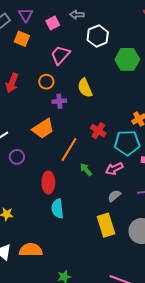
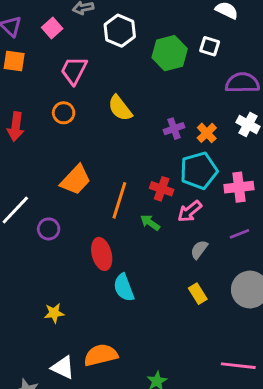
purple cross: (59, 101) -> (174, 129), moved
red cross: (98, 131) -> (162, 189), moved
yellow rectangle: (106, 225) -> (198, 294), size x0.6

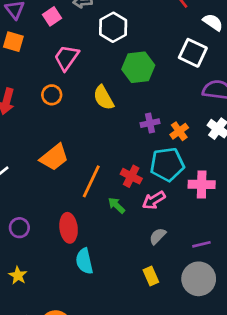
white square: (210, 46) -> (193, 53), size x1.5
green hexagon: (170, 53) -> (138, 67), moved
purple circle: (49, 229) -> (19, 228), moved
purple line: (239, 234) -> (201, 244), moved
yellow star: (54, 313) -> (18, 276), turned 30

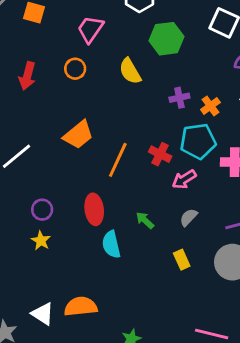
green arrow: (116, 205) -> (145, 220), moved
yellow star: (18, 276) -> (41, 241), moved

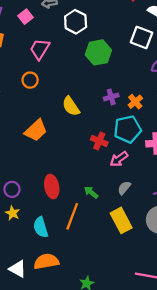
yellow semicircle: (130, 71) -> (71, 106), moved
orange line: (118, 160) -> (72, 216), moved
cyan semicircle: (111, 244) -> (41, 227), moved
yellow rectangle: (182, 260) -> (121, 220), size x1.6

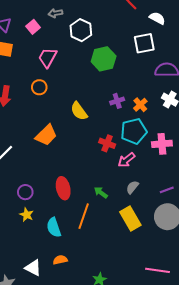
white square: (142, 37) -> (144, 43), turned -30
orange semicircle: (46, 261) -> (60, 260), size x0.6

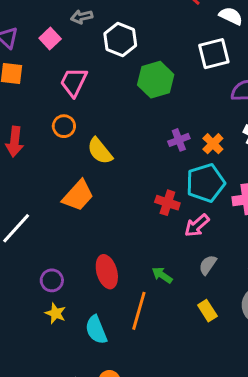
yellow semicircle: (79, 111) -> (100, 151), moved
yellow rectangle: (130, 218) -> (207, 311), size x0.6

